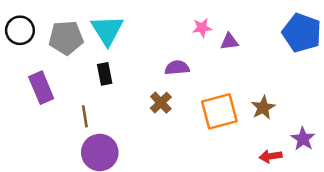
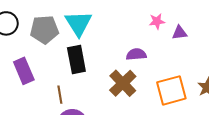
black rectangle: (105, 74) -> (76, 60), size x1.5
brown cross: (161, 103) -> (123, 83), size x1.5

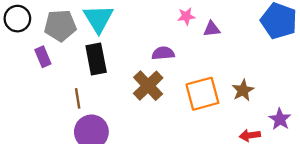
purple rectangle: (24, 71) -> (43, 57), moved, size x0.7

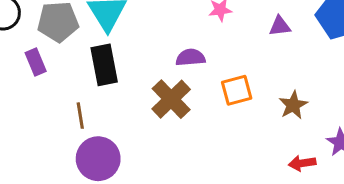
purple triangle: (212, 29) -> (280, 26), moved
orange square: (202, 94) -> (237, 90), moved, size x0.7

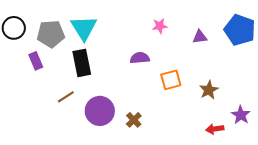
brown cross: (171, 99) -> (134, 120), moved, size x0.6
brown line: (80, 116) -> (66, 97), turned 66
purple circle: (98, 159) -> (100, 111), moved

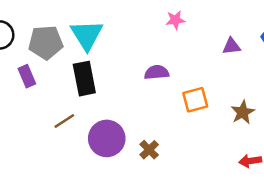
pink star: (160, 26) -> (175, 20), moved

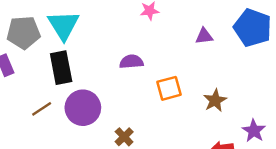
purple circle: (107, 138) -> (83, 108), moved

